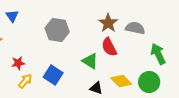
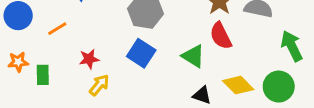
blue square: (53, 75) -> (141, 53), moved

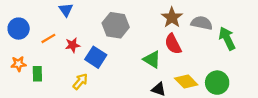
green arrow: (292, 46) -> (227, 38), moved
blue square: (141, 53) -> (96, 57), moved
red star: (89, 59) -> (73, 45), moved

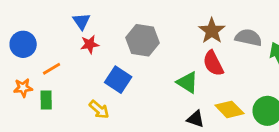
orange line: (48, 38) -> (52, 69), moved
red star: (73, 45) -> (90, 44), moved
yellow arrow: (80, 81) -> (99, 109), turned 91

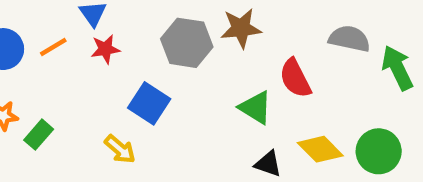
brown star: (212, 31) -> (241, 28), moved, turned 30
orange line: (52, 69) -> (53, 47), moved
green rectangle: (46, 100) -> (39, 135), turned 42

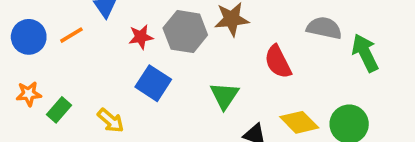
red star: (105, 49) -> (141, 37), moved
green triangle: (256, 107) -> (224, 96), moved, turned 32
yellow arrow: (120, 149) -> (111, 121), moved

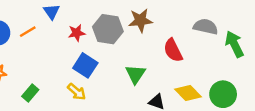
green rectangle: (59, 110) -> (30, 93), moved
yellow arrow: (111, 121) -> (77, 92), moved

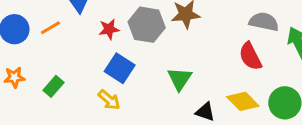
red semicircle: (173, 50) -> (250, 56), moved
green rectangle: (30, 93) -> (53, 86), moved

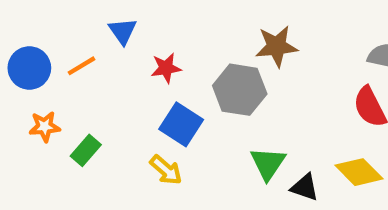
gray hexagon: (147, 25) -> (240, 90), moved
orange star: (14, 77) -> (45, 127), moved
green triangle: (180, 79) -> (268, 163), moved

